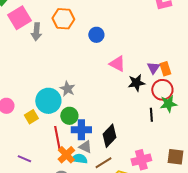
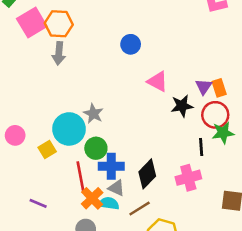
orange hexagon: (63, 19) -> (59, 24), moved
gray arrow: (36, 32) -> (59, 53), moved
pink cross: (141, 160) -> (188, 178), moved

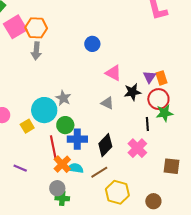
pink cross: (188, 178) -> (137, 148), turned -30
gray triangle: (116, 188) -> (107, 103), moved

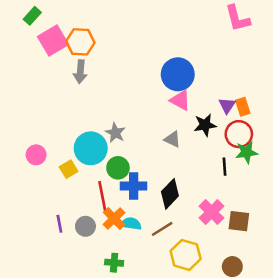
blue circle: (92, 44) -> (178, 74), moved, size x1.6
pink cross: (137, 148) -> (212, 212), moved
brown square: (172, 166) -> (239, 221), moved
purple line: (20, 168) -> (59, 224), turned 56
gray circle: (57, 188) -> (85, 226), moved

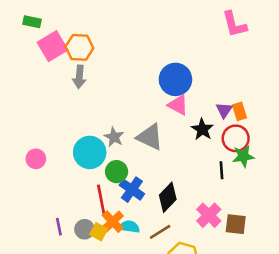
green rectangle: (32, 16) -> (32, 22), turned 60
black star: (205, 125) -> (202, 129), turned -30
gray triangle: (173, 139) -> (150, 137), moved, size x1.6
yellow square: (69, 169) -> (99, 232), moved, turned -30
blue cross: (134, 186) -> (132, 190), turned 35

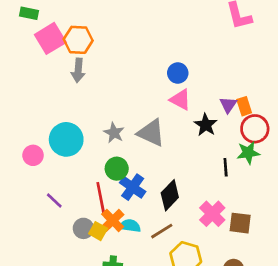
blue circle: (175, 79) -> (178, 73), size x0.6
red circle: (236, 138) -> (255, 129), moved
cyan circle: (90, 152) -> (66, 139), moved
purple line: (59, 227) -> (54, 200), moved, turned -36

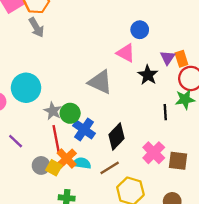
gray arrow: (78, 70) -> (36, 27), turned -36
blue circle: (178, 73) -> (140, 30), moved
gray star: (114, 133) -> (53, 111), moved

